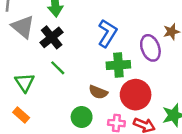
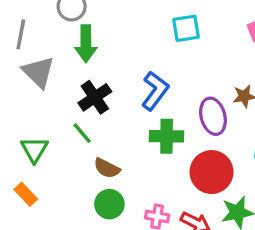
black cross: (52, 37) -> (95, 97), moved
brown semicircle: (98, 92) -> (107, 168), moved
red circle: (136, 95) -> (212, 172), moved

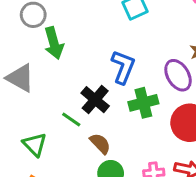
black cross: (95, 97) -> (95, 100), moved
brown semicircle: (107, 168) -> (100, 144), turned -145

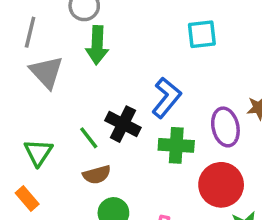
black cross: (95, 100) -> (123, 124), turned -32
brown semicircle: (100, 144) -> (97, 175), moved, turned 100

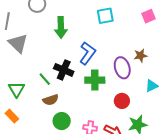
green arrow: (97, 45) -> (61, 27), moved
red circle: (221, 185) -> (122, 101), size x0.6

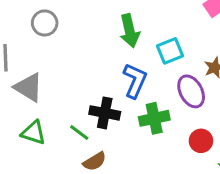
cyan square: (105, 16) -> (170, 51), moved
green arrow: (61, 27) -> (130, 31), moved
green triangle: (17, 89) -> (33, 133), moved, turned -30

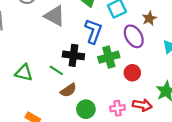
gray triangle: (29, 87) -> (55, 16), moved
red circle: (201, 141) -> (132, 73), moved

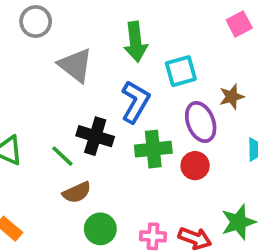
red circle: (132, 73) -> (195, 166), moved

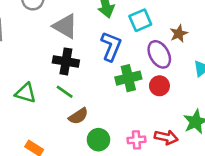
black cross: (95, 136) -> (66, 61), moved

